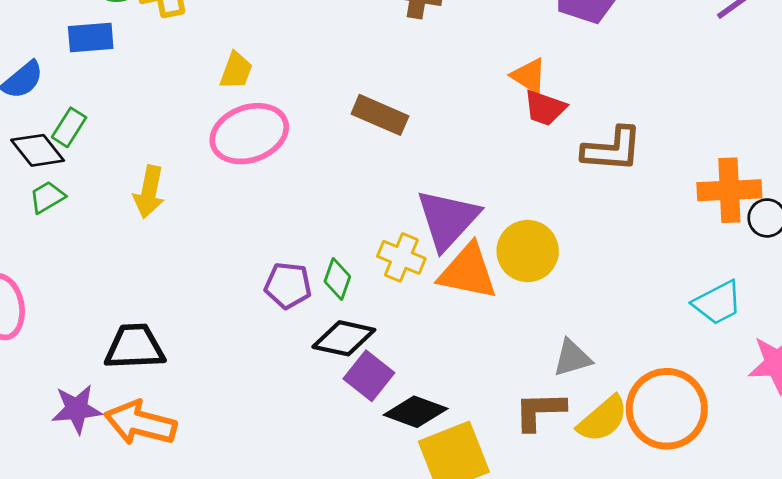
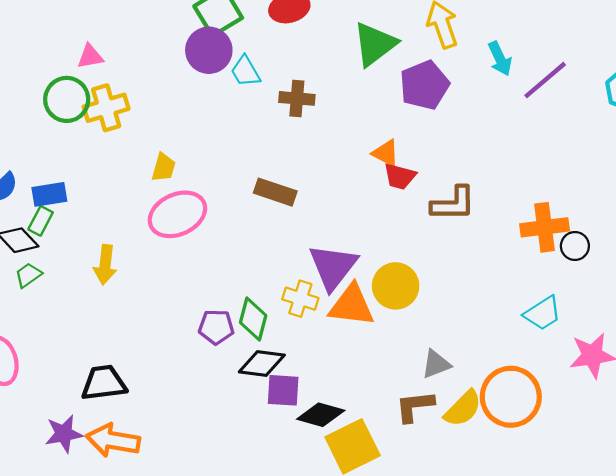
blue rectangle: (91, 37) -> (49, 194), moved
green diamond: (337, 279) -> (253, 319), size x1.4
purple square: (369, 376) -> (283, 390), turned -30

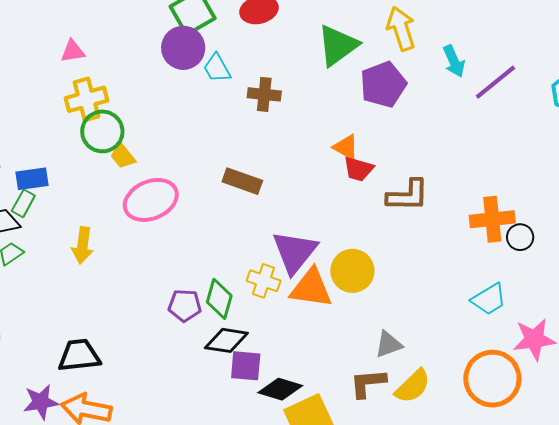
green circle: (67, 99) -> (102, 131), moved
yellow trapezoid: (164, 167) -> (123, 156), moved, turned 124
orange circle: (511, 397) -> (492, 379), moved

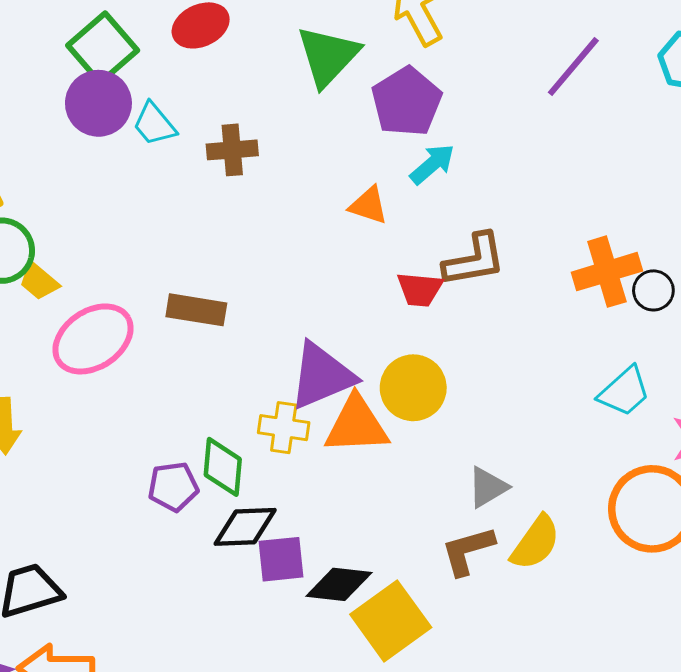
cyan arrow: (454, 61) -> (432, 164), moved, turned -96
red trapezoid: (358, 169) -> (420, 289), moved
brown rectangle: (242, 181) -> (196, 310), moved
purple triangle: (295, 252) -> (322, 376), turned 39

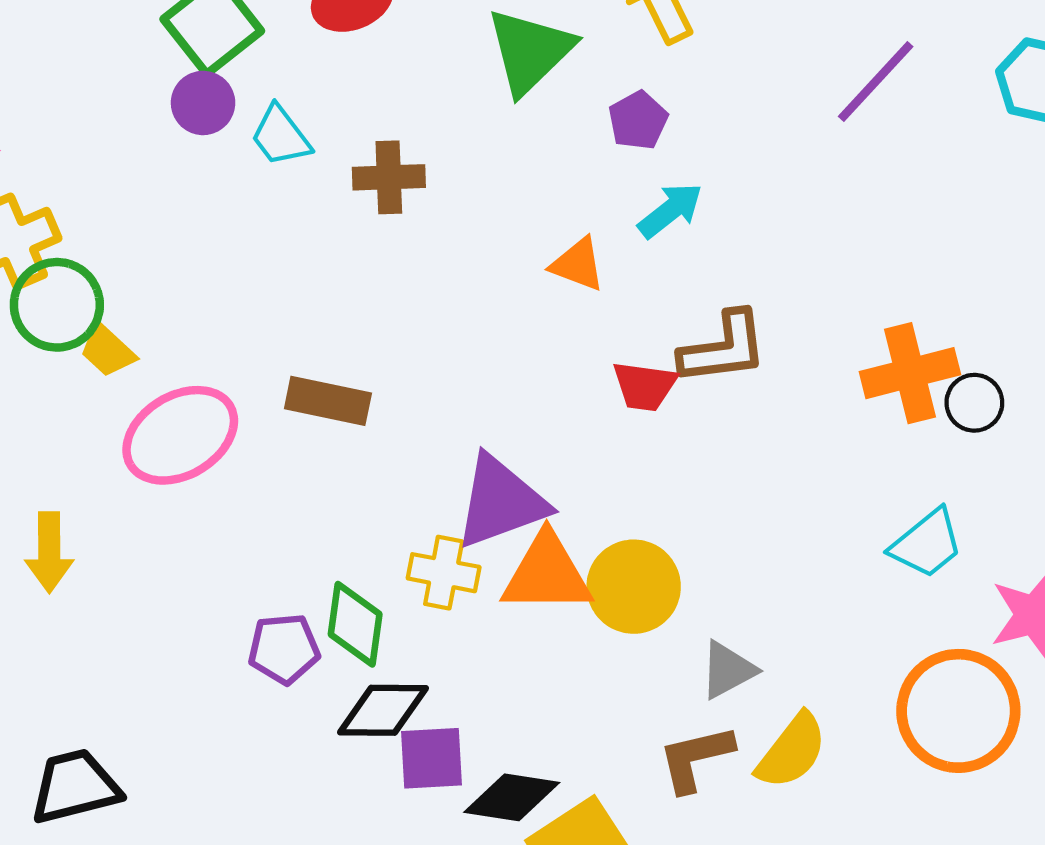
purple pentagon: (407, 102) -> (638, 120), size x0.6
purple circle: (98, 103) -> (203, 103), size x0.7
yellow circle: (413, 388) -> (634, 587), moved

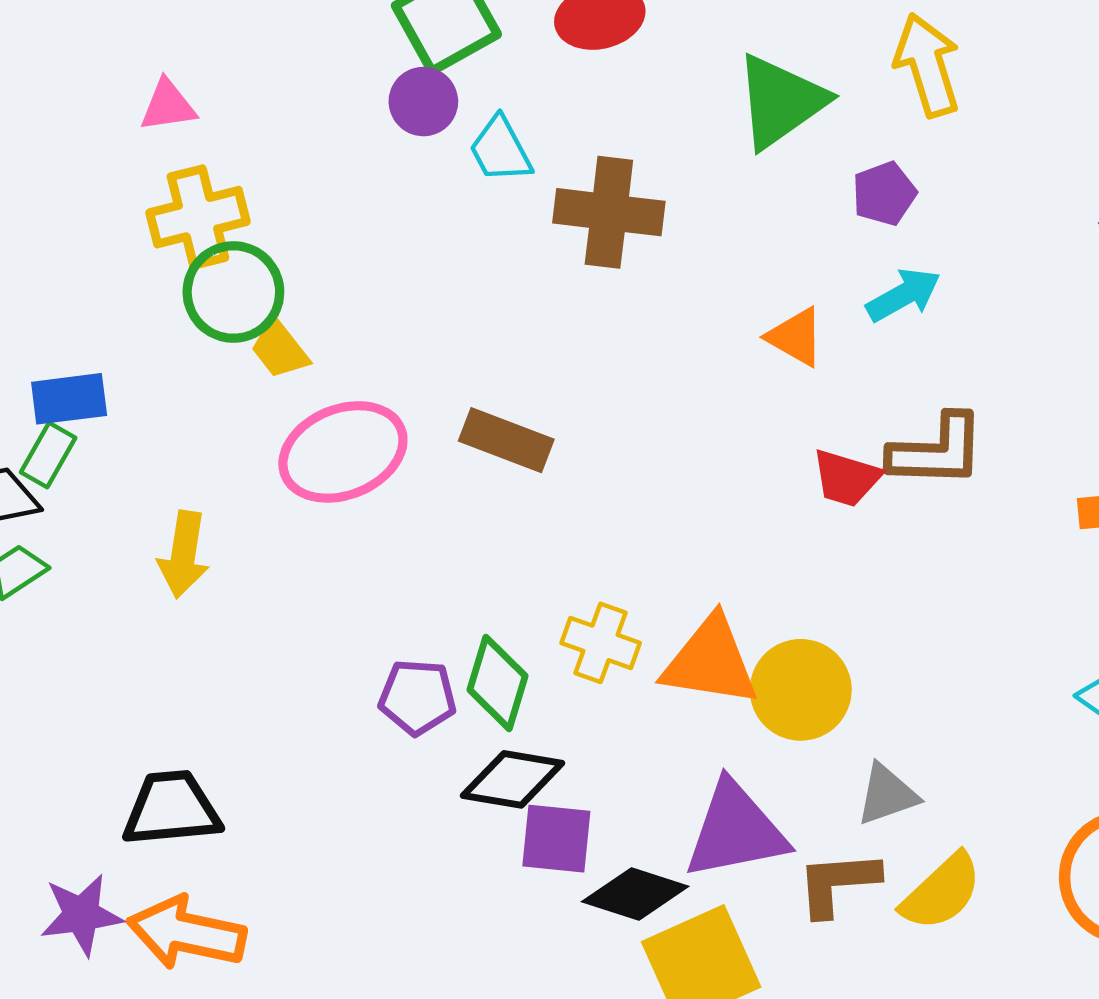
brown cross: (389, 177) -> (609, 212), size x1.4
purple triangle: (501, 502) -> (736, 831), moved

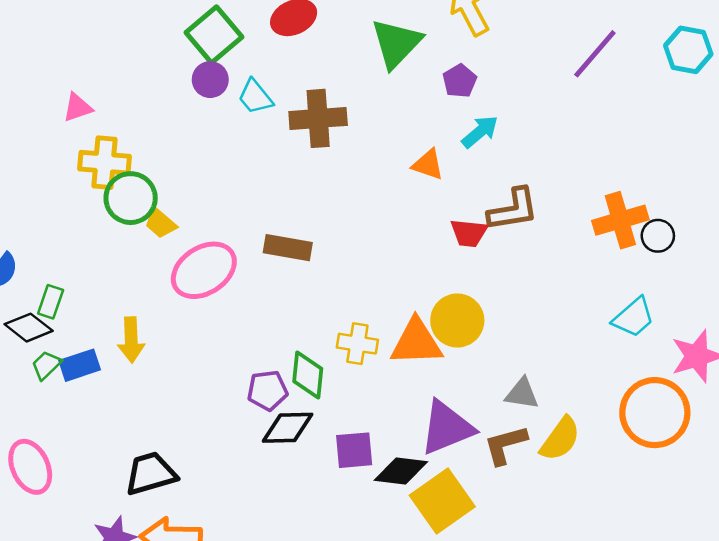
yellow cross: (198, 217) -> (105, 163), turned 30
blue rectangle: (69, 399) -> (80, 365), moved
yellow circle: (801, 690) -> (457, 321), moved
black diamond: (513, 779) -> (288, 428), moved
gray triangle: (887, 795) -> (522, 394), turned 39

